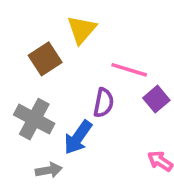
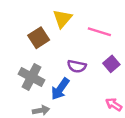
pink line: (129, 70) -> (99, 32), moved
purple semicircle: (104, 103) -> (77, 66), turned 90

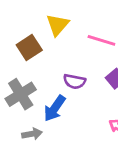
gray cross: (31, 77) -> (21, 94), turned 30

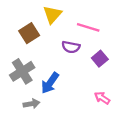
purple semicircle: (74, 81) -> (71, 47), moved

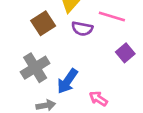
purple semicircle: (71, 47) -> (82, 29), moved
pink arrow: (102, 98) -> (98, 99), moved

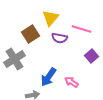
gray cross: (35, 68) -> (14, 59), moved
pink arrow: (98, 99) -> (71, 82), moved

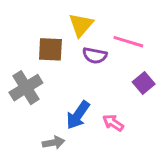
brown square: (30, 34) -> (50, 49), turned 36

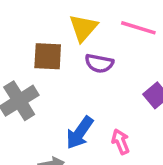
pink line: (128, 42) -> (138, 28), moved
pink arrow: (113, 123) -> (121, 142), turned 35

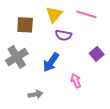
brown square: (48, 56) -> (25, 25), moved
blue arrow: (80, 133) -> (51, 62), moved

